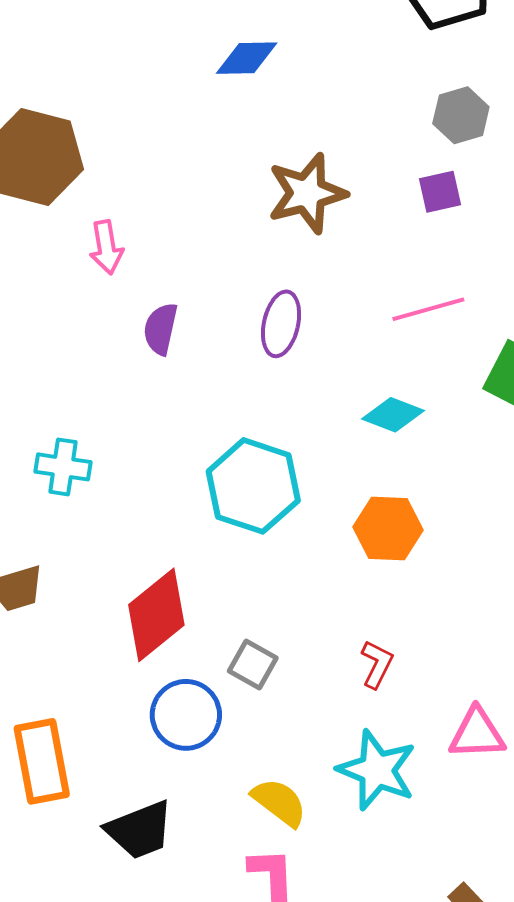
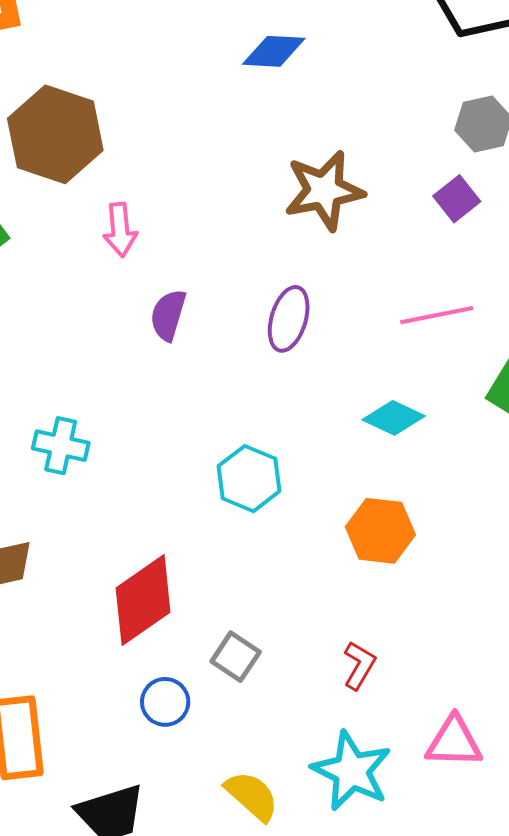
purple square: (440, 192) -> (457, 199), turned -30
cyan hexagon: (253, 486) -> (249, 479), size x0.7
blue circle: (186, 715) -> (165, 702), size x0.7

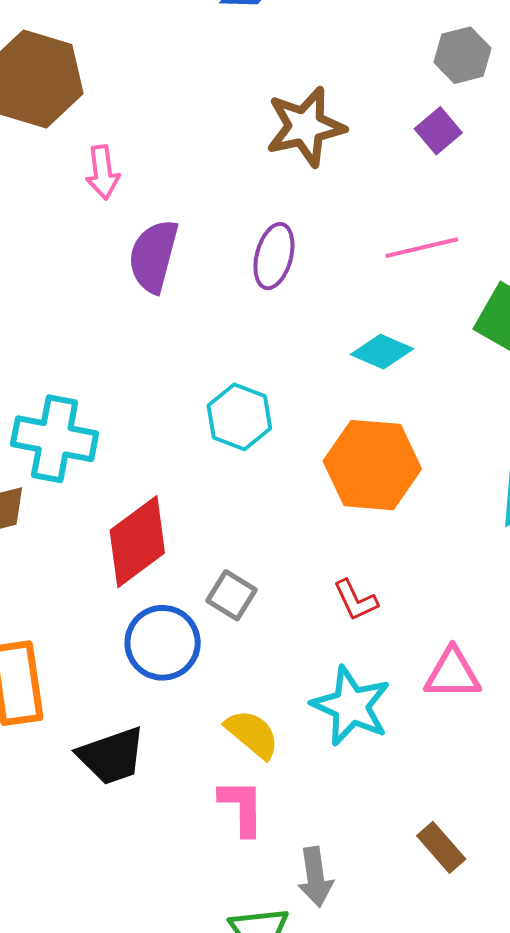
purple semicircle: (168, 315) -> (153, 256), size x1.4
cyan cross: (61, 446) -> (55, 439), moved, size x1.5
orange hexagon: (380, 531) -> (372, 465), size x1.4
red L-shape: (359, 665) -> (355, 600), turned 126
blue circle: (165, 702) -> (163, 643), size x1.5

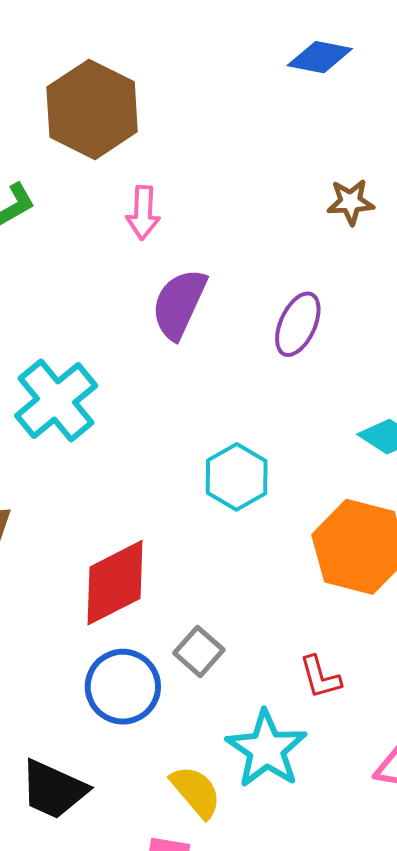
brown star: (305, 127) -> (351, 202), size x0.6
cyan cross: (55, 439) -> (56, 401), moved, turned 30
cyan star: (351, 706) -> (266, 749), moved
black trapezoid: (112, 756) -> (54, 790), turned 34

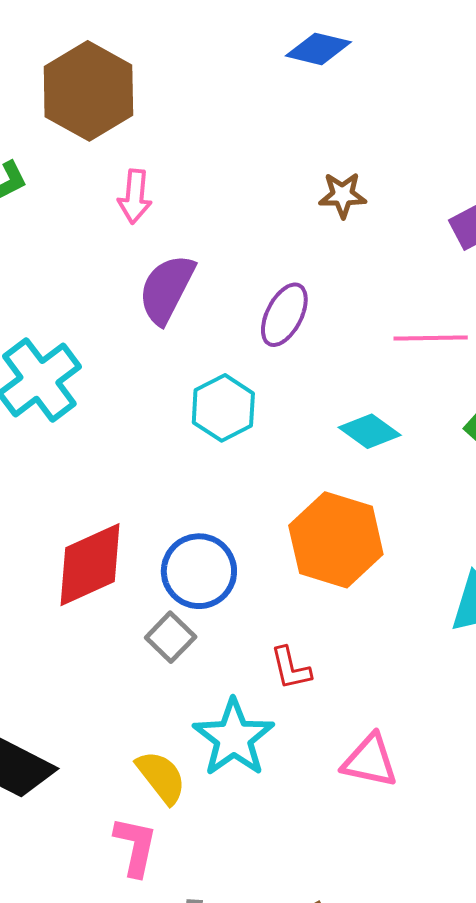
cyan hexagon: (237, 477) -> (223, 408), moved
blue circle: (123, 687) -> (199, 571), moved

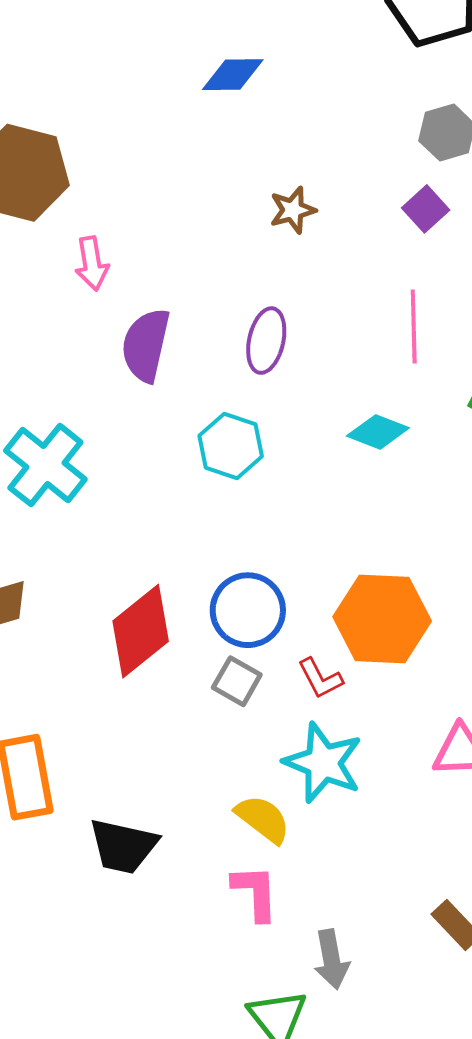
pink line: (431, 338) -> (414, 326), turned -76
orange hexagon: (336, 540) -> (382, 619), moved
red L-shape: (291, 668) -> (320, 678), moved

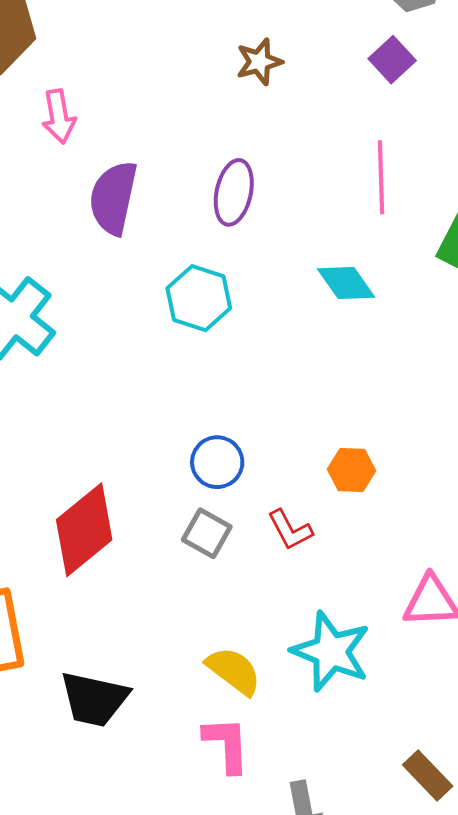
cyan diamond: (378, 432) -> (346, 283), turned 34
blue circle: (248, 610) -> (217, 462), size x0.7
orange hexagon: (382, 619) -> (352, 470), size x0.5
red diamond: (141, 631) -> (84, 530), moved
cyan star: (323, 763) -> (331, 651), moved

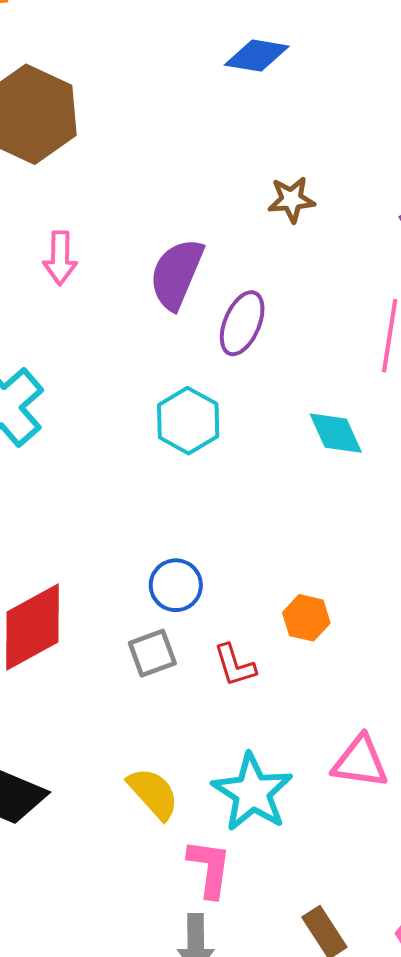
pink arrow: (59, 116) -> (60, 258), moved
purple semicircle: (113, 198) -> (177, 274), moved
gray square: (207, 533) -> (152, 653), turned 30
pink L-shape: (227, 744) -> (209, 868), moved

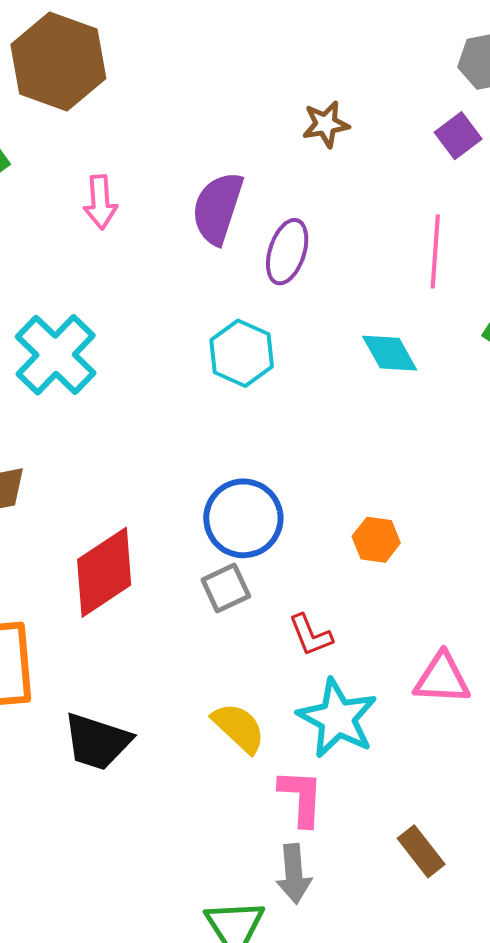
blue circle: (176, 585) -> (243, 518), size x1.5
red L-shape: (235, 665) -> (311, 635), moved

